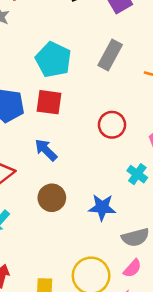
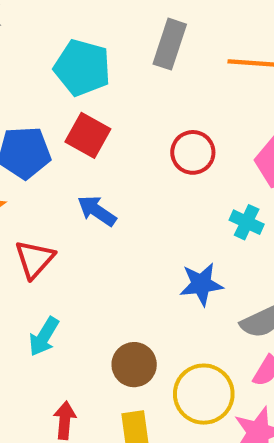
red square: (49, 102) -> (88, 135), turned 32
brown circle: (52, 198) -> (134, 365), moved

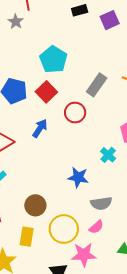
gray rectangle: (170, 44) -> (97, 85), moved
red circle: (193, 152) -> (75, 113), moved
blue arrow: (97, 211) -> (40, 128), turned 72

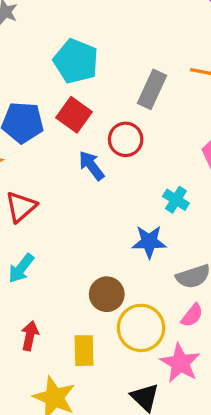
blue arrow: (40, 128) -> (91, 166), moved, turned -60
cyan cross: (108, 155) -> (176, 200), moved
brown circle: (35, 205) -> (107, 294), moved
pink star: (84, 255) -> (180, 363), turned -30

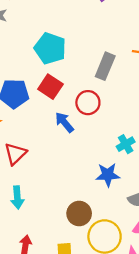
cyan cross: (176, 200) -> (126, 144), turned 30
cyan arrow: (21, 268) -> (17, 198), turned -40

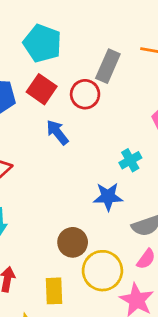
red circle: (88, 103) -> (85, 94), moved

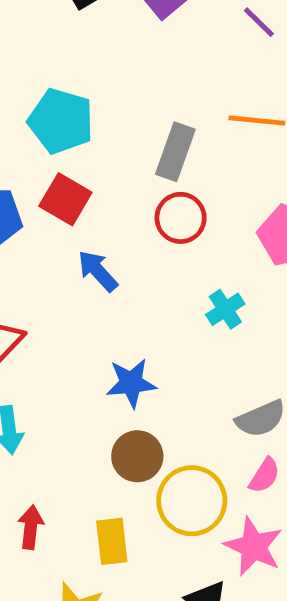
red circle: (85, 94) -> (181, 218), moved
blue star: (108, 197) -> (131, 383), moved

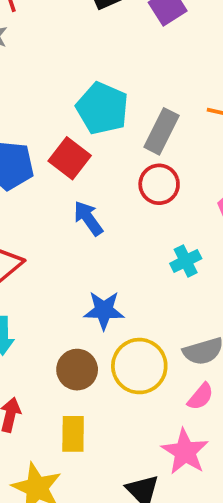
cyan pentagon: (61, 121) -> (102, 108), moved
brown circle: (137, 456) -> (77, 370), moved
yellow circle: (192, 501) -> (139, 366), moved

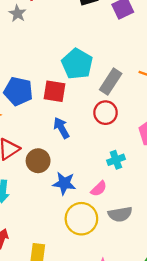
red square: (70, 158) -> (54, 91), turned -35
brown circle: (77, 370) -> (38, 161), moved
pink semicircle: (201, 397) -> (99, 189), moved

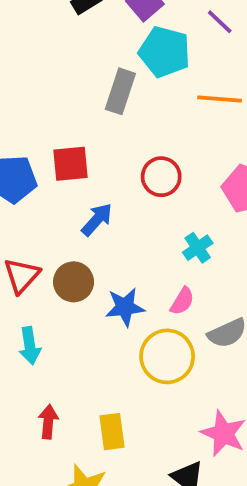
cyan pentagon: (77, 64) -> (165, 52), moved
gray rectangle: (111, 82) -> (120, 91), moved
blue arrow: (61, 128) -> (97, 220), turned 85

